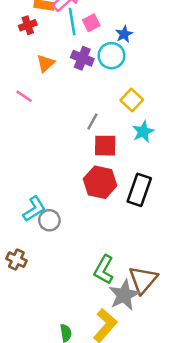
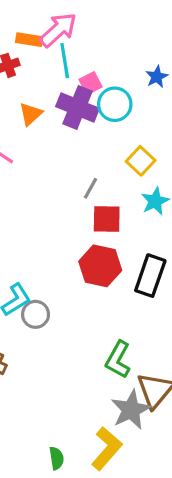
pink square: (91, 23) -> (90, 83), moved
blue star: (124, 34) -> (157, 77), moved
purple cross: (82, 58) -> (78, 107), size x1.4
green L-shape: (104, 270) -> (118, 360), moved

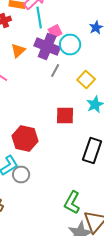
gray line: (90, 188) -> (55, 70), moved
red hexagon: (100, 266) -> (25, 138), moved

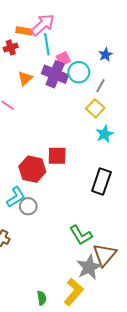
gray line: (55, 70) -> (100, 86), moved
red square: (65, 116) -> (57, 156), moved
green L-shape: (72, 202) -> (81, 235), turned -60

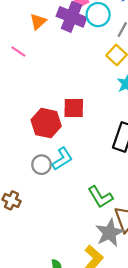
cyan L-shape: (16, 197) -> (62, 159), moved

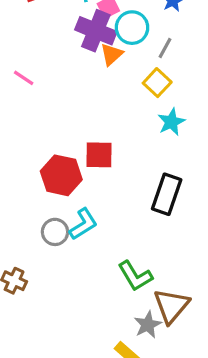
orange triangle: (38, 21) -> (112, 54), moved
gray star: (110, 233) -> (148, 325), size x0.7

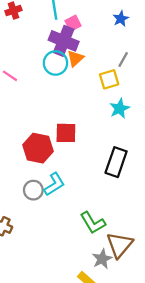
cyan circle: (132, 28) -> (55, 63), moved
gray line: (165, 48) -> (123, 60), moved
yellow square: (157, 83) -> (109, 79), turned 30

